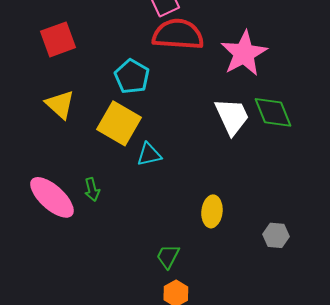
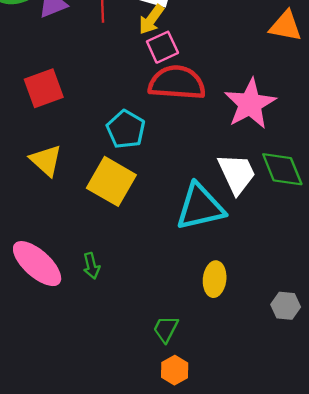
cyan triangle: (149, 154) -> (200, 207), moved, size x1.8
green arrow: (92, 189) -> (91, 266), moved

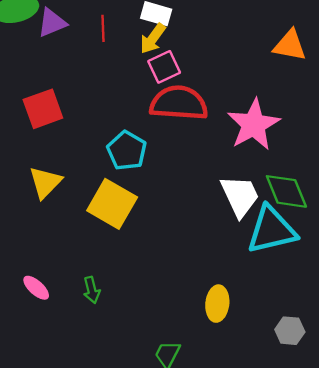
yellow triangle: (46, 160) -> (45, 182), turned 32
cyan triangle: (200, 207) -> (272, 230), moved
pink ellipse: (37, 264) -> (36, 288), size x0.5

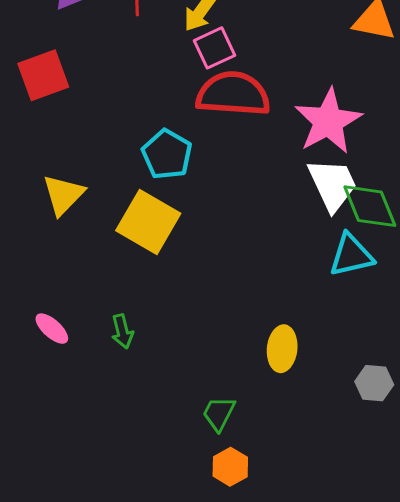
red square: (43, 109) -> (43, 75), moved
white trapezoid: (240, 196) -> (332, 185), moved
cyan triangle: (272, 230) -> (351, 255), size x0.7

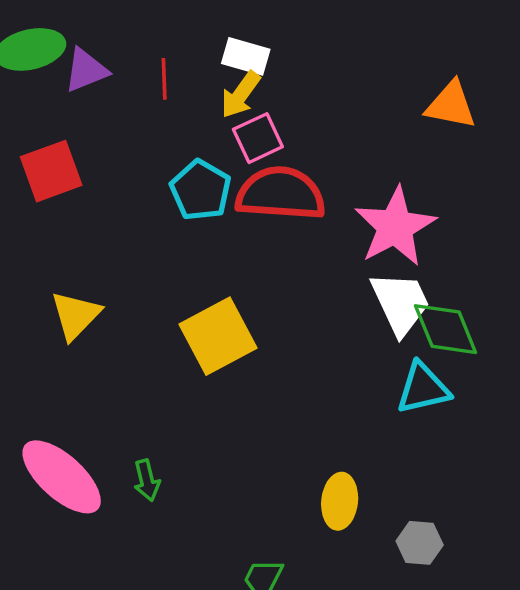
cyan pentagon: (167, 154) -> (201, 190), moved
yellow square: (148, 222) -> (218, 336), moved, turned 32
pink ellipse: (52, 329) -> (62, 477), size x2.0
gray hexagon: (374, 383) -> (420, 543), moved

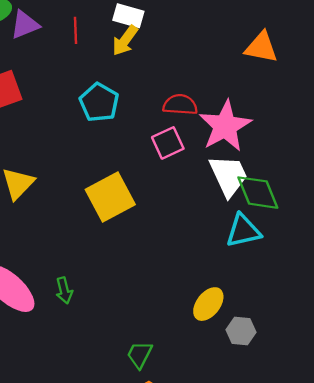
pink square: (258, 138) -> (168, 143), moved
red semicircle: (281, 194) -> (180, 105), moved, size x0.6
yellow ellipse: (340, 501) -> (208, 304), moved, turned 32

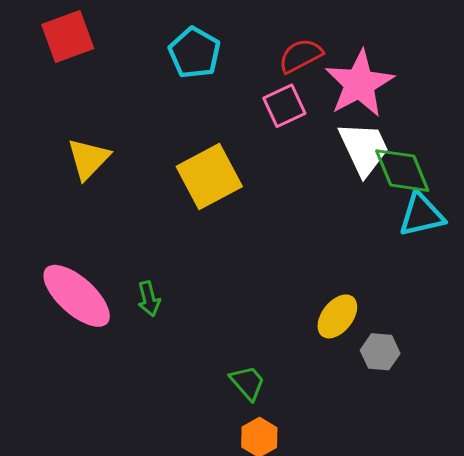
red semicircle: (180, 105) -> (301, 56), turned -32
cyan triangle: (243, 231) -> (421, 215), moved
green trapezoid: (140, 355) -> (248, 383), turned 112

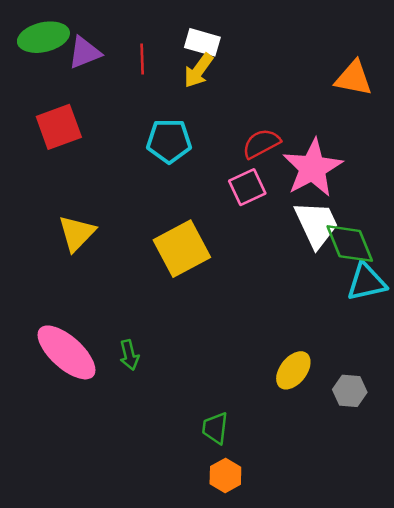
cyan pentagon: (194, 53) -> (169, 141), turned -30
gray hexagon: (380, 352) -> (350, 391), moved
green trapezoid: (248, 383) -> (215, 428), turned -132

